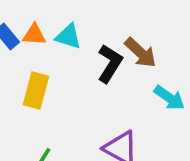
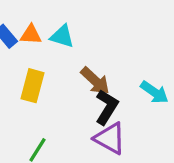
brown arrow: (140, 53) -> (95, 81), moved
black L-shape: (110, 64) -> (107, 107), moved

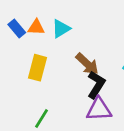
cyan triangle: (62, 36) -> (61, 29), turned -48
purple triangle: (110, 138) -> (99, 109), turned -32

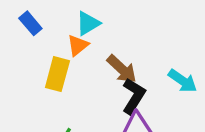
orange triangle: (36, 27) -> (78, 45), moved, turned -42

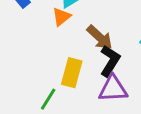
yellow rectangle: (57, 74) -> (72, 73), moved

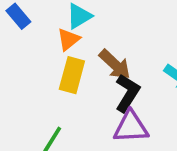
yellow rectangle: (72, 73) -> (72, 75), moved

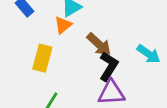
yellow rectangle: (72, 75) -> (42, 58), moved

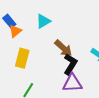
orange triangle: (63, 25) -> (15, 31), moved

